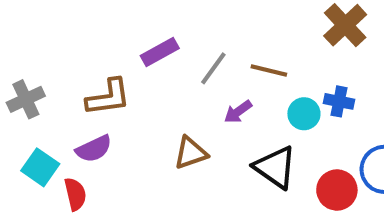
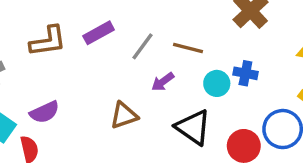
brown L-shape: (108, 97) -> (48, 41), moved

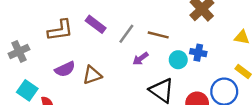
purple rectangle: (99, 33) -> (96, 24), turned 66
purple semicircle: (45, 112) -> (65, 69), moved
brown triangle: (124, 116) -> (92, 75), moved

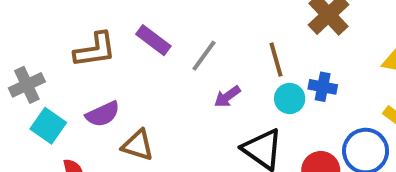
brown line: (158, 35) -> (276, 60), moved, turned 60
brown triangle: (92, 75) -> (138, 145), moved, turned 36
cyan square: (27, 90) -> (48, 126), moved

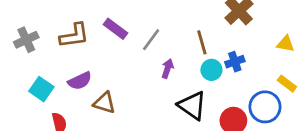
gray cross: (27, 85) -> (26, 40), moved
blue cross: (323, 87) -> (235, 62), turned -30
purple arrow: (227, 97) -> (168, 68), turned 144

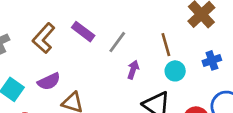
brown L-shape: (74, 36) -> (44, 38), turned 140
blue cross: (235, 62) -> (212, 60), moved

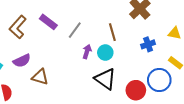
cyan circle: (175, 71) -> (105, 53), moved

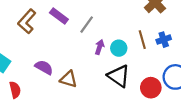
brown line: (112, 32) -> (142, 40), moved
purple semicircle: (22, 61) -> (44, 67), moved, turned -126
brown triangle: (40, 77) -> (69, 79), moved

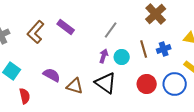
gray line: (87, 25) -> (111, 30), moved
black triangle: (119, 76) -> (106, 83), moved
red circle: (151, 88) -> (147, 84), moved

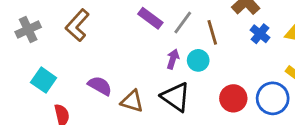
purple rectangle: (66, 27) -> (150, 18), moved
brown line: (144, 49) -> (212, 32), moved
blue cross: (164, 49) -> (260, 34), moved, turned -32

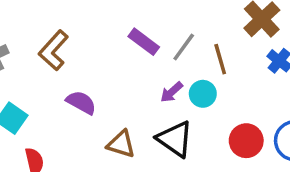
purple arrow: (173, 59) -> (172, 92), turned -150
purple semicircle: (100, 86) -> (81, 102), moved

